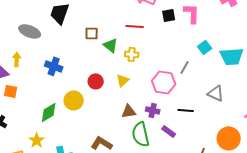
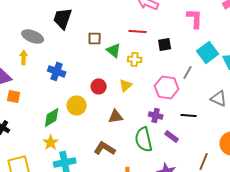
black square: (169, 15) -> (165, 44), moved
cyan square: (205, 47) -> (208, 52), size x1.5
yellow arrow: (17, 59) -> (24, 57), moved
brown triangle: (129, 111) -> (116, 116), moved
yellow star: (37, 140) -> (51, 142), moved

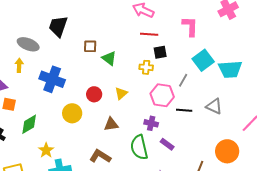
red line: (138, 31) -> (149, 34), moved
yellow cross: (135, 59) -> (146, 67), moved
blue cross: (57, 71) -> (52, 79), size x1.4
black line: (189, 115) -> (184, 110), moved
green diamond: (52, 117) -> (29, 124), moved

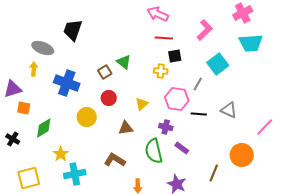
pink L-shape: (190, 26) -> (205, 30), turned 45
brown square: (90, 46) -> (105, 72), moved, turned -32
cyan trapezoid: (230, 69) -> (251, 43), moved
yellow triangle: (121, 93) -> (142, 104), moved

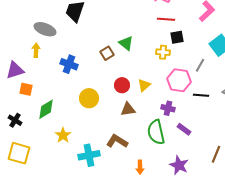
blue cross: (67, 83) -> (69, 64), size x0.7
red circle: (109, 98) -> (122, 85), moved
cyan cross: (75, 174) -> (89, 155), moved
yellow square: (29, 178) -> (19, 153), moved, turned 30

